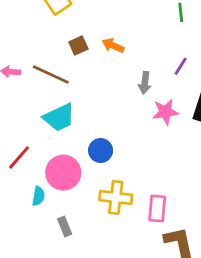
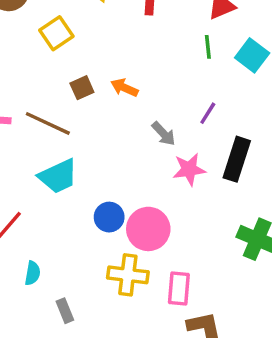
gray arrow: (145, 83) -> (164, 134), turned -50
pink circle: (63, 173) -> (148, 229), moved

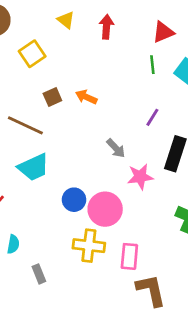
gray arrow: (164, 134) -> (116, 148), moved
pink star: (189, 169) -> (140, 177), moved

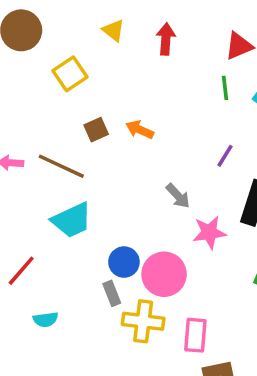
cyan semicircle: (13, 244) -> (46, 320), turned 72
gray rectangle: (39, 274) -> (112, 293), moved

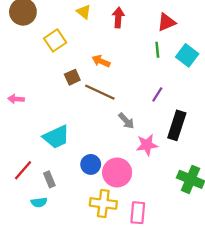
orange arrow: (140, 130) -> (101, 61), moved
brown line: (61, 166) -> (100, 92), moved
gray rectangle: (112, 293) -> (49, 179), moved

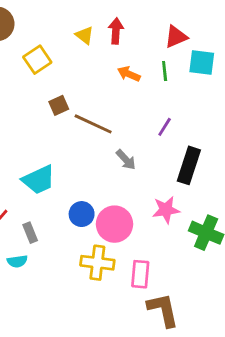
yellow triangle: (84, 12) -> (84, 35), moved
cyan square: (187, 55) -> (202, 62), moved, turned -30
orange arrow: (101, 61) -> (129, 74), moved
pink star: (147, 145) -> (166, 210), moved

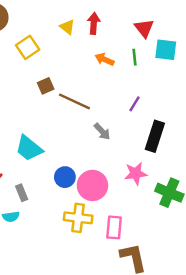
red triangle: (176, 37) -> (144, 28), turned -45
cyan trapezoid: (39, 180) -> (29, 148), turned 64

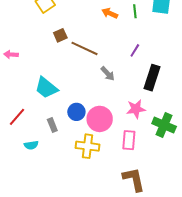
gray rectangle: (22, 193) -> (52, 125), moved
pink rectangle: (114, 227) -> (129, 140), moved

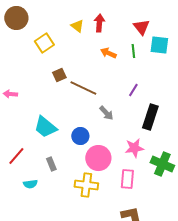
blue circle: (76, 112) -> (80, 136), moved

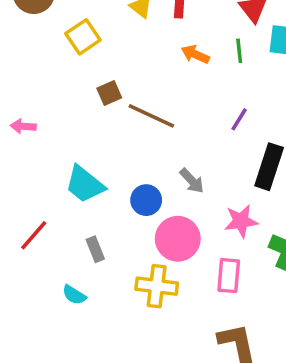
gray arrow: (106, 113) -> (192, 181), moved
cyan semicircle: (30, 184) -> (74, 295), moved, turned 40

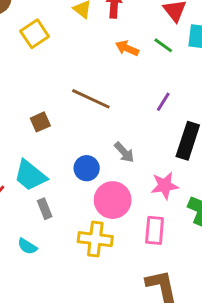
green line: (239, 51) -> (163, 45), turned -48
brown square: (109, 93) -> (40, 122), moved
cyan trapezoid: (85, 184) -> (30, 175), moved

